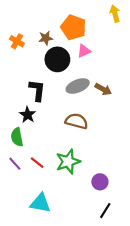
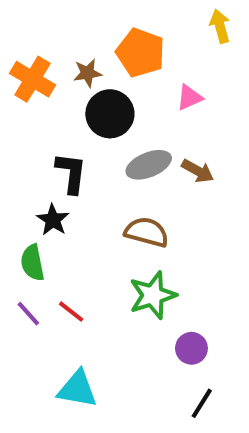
orange cross: (17, 41) -> (32, 79), size x1.5
pink triangle: (84, 51) -> (189, 98), moved
green star: (68, 162) -> (153, 295), moved

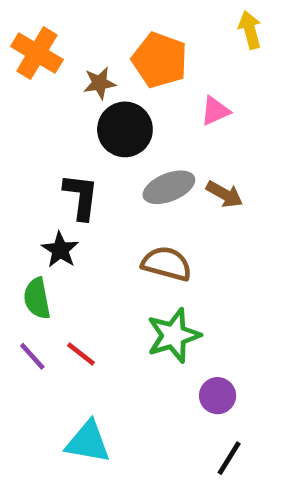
orange cross: (32, 79) -> (37, 53), moved

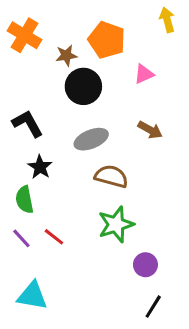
gray ellipse: (169, 187) -> (91, 139), moved
black L-shape: (81, 197) -> (28, 124), moved, turned -36
cyan triangle: (88, 442) -> (32, 296), moved

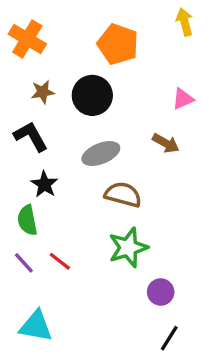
brown star: (66, 55) -> (43, 92), moved
pink triangle: (144, 74) -> (183, 99), moved

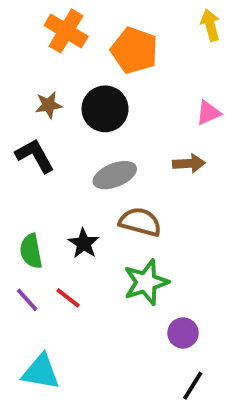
orange cross: (27, 39) -> (66, 31), moved
brown arrow: (166, 143) -> (189, 163), turned -32
black star: (44, 184) -> (84, 243), moved

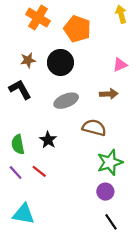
brown semicircle: (140, 222) -> (94, 128), moved
green star: (146, 282) -> (110, 162), moved
black line: (193, 386) -> (111, 222), turned -66

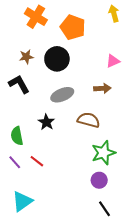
black star: (48, 140) -> (46, 122), moved
cyan triangle: (23, 214) -> (22, 201), turned -45

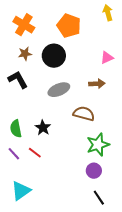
orange cross: (36, 17) -> (24, 25), moved
black star: (46, 122) -> (43, 128), moved

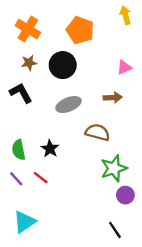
purple circle: (94, 171) -> (125, 195), moved

